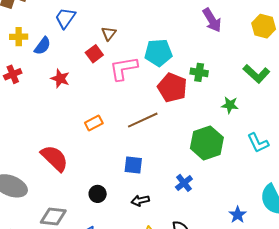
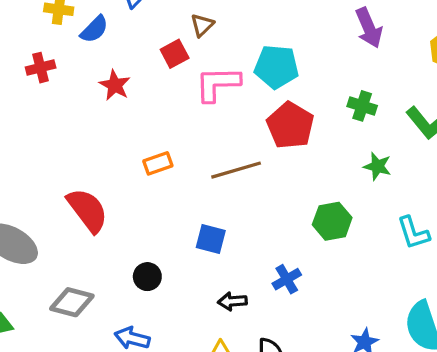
green cross: (199, 72) -> (362, 106), moved
green hexagon: (207, 143) -> (332, 221), size x0.7
black arrow: (140, 201) -> (232, 301), moved

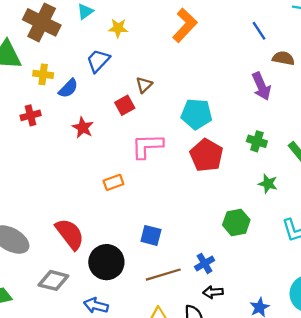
pink L-shape: (218, 84) -> (147, 146), moved
brown line: (236, 170) -> (163, 275), moved
red semicircle: (87, 210) -> (70, 234), moved
black circle: (147, 277) -> (106, 262), size x1.8
black arrow: (232, 301) -> (213, 292), moved

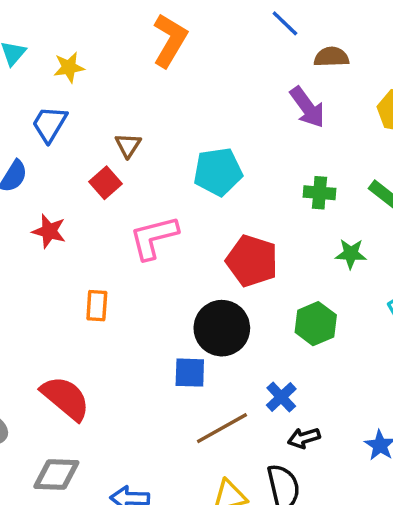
red pentagon: (206, 155) -> (252, 261), moved
orange rectangle: (113, 182) -> (97, 306), moved, turned -54
black circle: (106, 262) -> (222, 328), moved

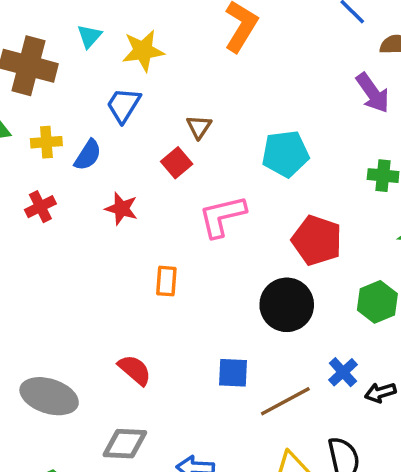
yellow star: (69, 67) -> (143, 51), size x1.4
blue square: (190, 373) -> (233, 373), moved
red semicircle: (65, 398) -> (135, 370), size x0.7
black arrow: (304, 438) -> (380, 393), moved

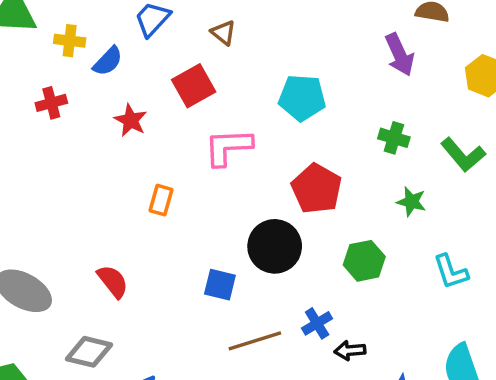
brown triangle: (199, 127) -> (223, 33), moved, turned -36
red square: (177, 163) -> (194, 86), size x1.4
blue square: (233, 373) -> (220, 285), moved

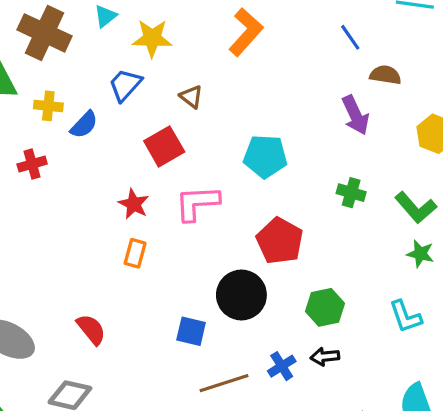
red star: (131, 120) -> (134, 204), moved
green star: (411, 202) -> (420, 254), moved
black arrow: (350, 350) -> (325, 357), moved

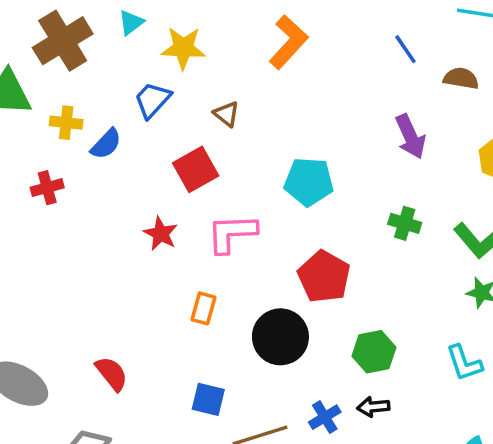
brown cross: (45, 33) -> (63, 41), turned 33
brown semicircle: (385, 75) -> (461, 78), moved
orange rectangle: (135, 253) -> (203, 308), moved
blue square: (191, 331) -> (208, 399), moved

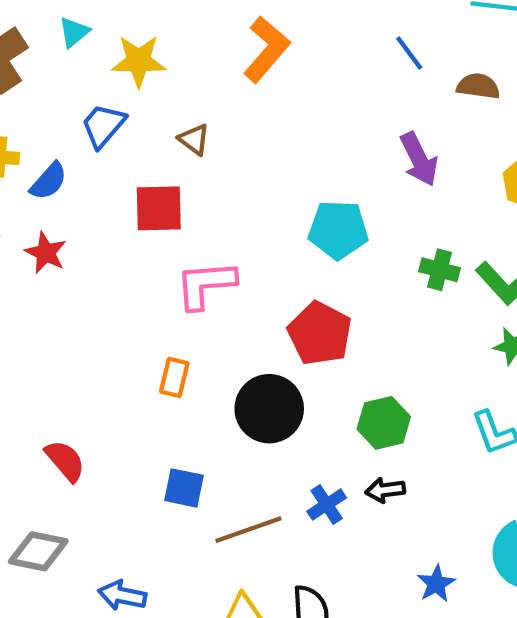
red square: (196, 169) -> (159, 208), turned 30
cyan pentagon: (309, 182) -> (338, 230), moved
green cross: (405, 223) -> (439, 270), moved
red star: (161, 234) -> (46, 253), moved

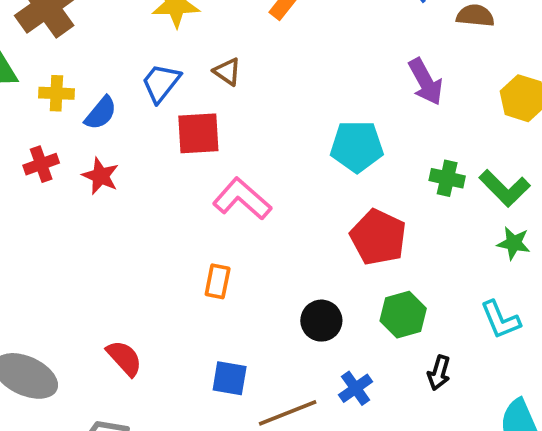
blue trapezoid: (103, 126) -> (161, 83), moved
pink L-shape: (206, 285) -> (242, 199), turned 48
red pentagon: (320, 333) -> (378, 237), moved
black circle: (269, 409) -> (321, 321), moved, size x0.7
black arrow: (385, 490) -> (439, 373), moved, turned -64

